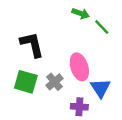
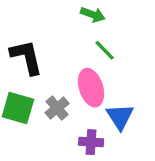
green line: (102, 27) -> (105, 50), moved

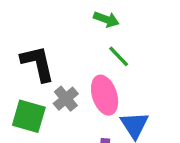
gray cross: (57, 108) -> (66, 99), moved

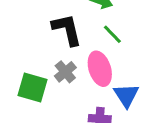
black L-shape: (38, 63) -> (67, 30), moved

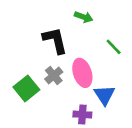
green line: (112, 34) -> (114, 47), moved
green square: (32, 87) -> (26, 88), turned 35

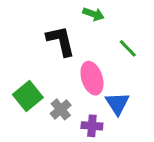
gray cross: (54, 75) -> (61, 109), moved

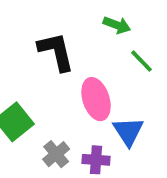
green arrow: (93, 14) -> (117, 25), moved
gray cross: (61, 109) -> (56, 154), moved

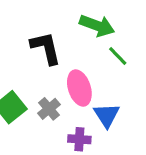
green arrow: (117, 25) -> (97, 26), size x1.5
gray cross: (56, 154) -> (49, 109), moved

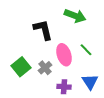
green line: (118, 56) -> (86, 50), moved
blue triangle: (107, 115) -> (90, 82), moved

